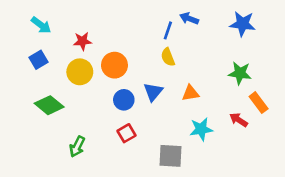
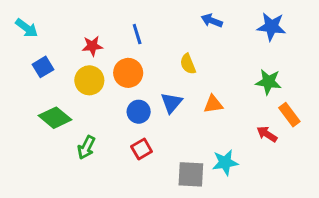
cyan arrow: (41, 25) -> (27, 28), moved
blue line: (168, 30) -> (137, 34), moved, turned -36
cyan star: (201, 129) -> (225, 162), moved
green arrow: (77, 147) -> (86, 148), moved

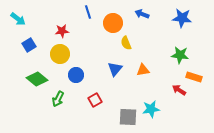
blue line: (137, 34) -> (88, 12), moved
orange circle: (128, 73) -> (113, 23), moved
blue circle: (139, 112) -> (76, 75), moved
orange rectangle: (289, 115) -> (194, 77), turned -35

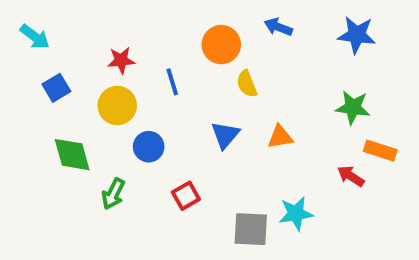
blue line: (88, 12) -> (172, 82), moved
green diamond: (37, 79) -> (72, 155), turned 35

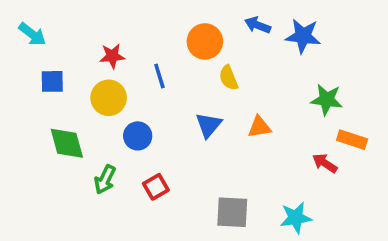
blue star: (357, 35) -> (303, 36), moved
blue square: (56, 88) -> (52, 81), turned 30
red square: (186, 196) -> (156, 187), moved
cyan star: (296, 213) -> (296, 218), moved

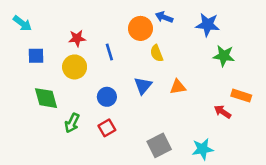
blue arrow: (258, 25) -> (164, 17), moved
green star: (327, 100) -> (224, 56), moved
blue circle: (138, 136) -> (107, 97), moved
gray square: (232, 212) -> (159, 145), turned -30

